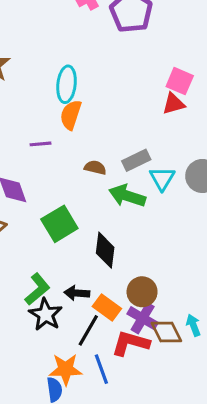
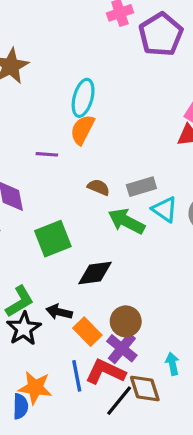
cyan triangle: (162, 178) -> (165, 209), turned -36
black diamond: (105, 250) -> (95, 273), turned 66
black line: (88, 330) -> (119, 401), moved
brown diamond: (166, 332) -> (145, 389), moved
blue line: (101, 369) -> (77, 376), moved

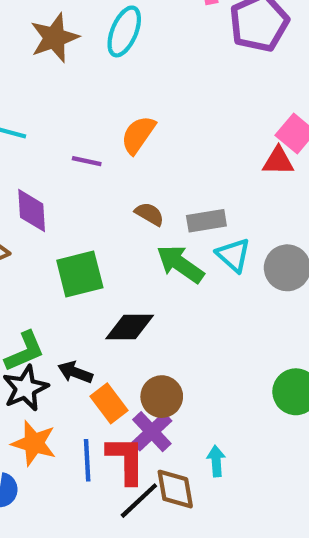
cyan ellipse: (83, 98) -> (124, 31), moved
red L-shape: (105, 372) -> (126, 460), turned 57
orange star: (35, 388) -> (34, 443), moved

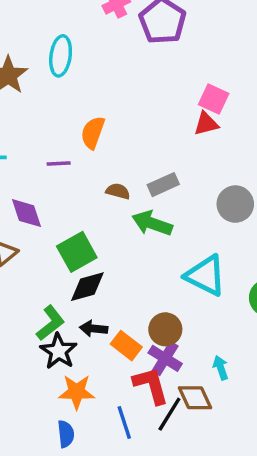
cyan triangle: (233, 255) -> (206, 275), moved, size x1.5
black diamond: (130, 327) -> (87, 287), moved
blue line: (87, 460) -> (124, 422), moved

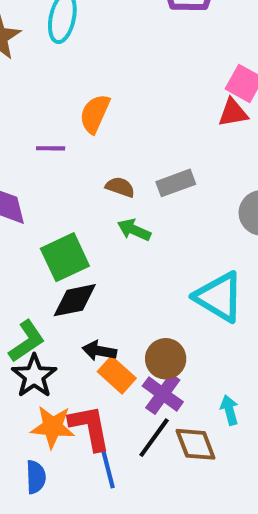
green arrow: (152, 223) -> (134, 230), moved, size x0.7
black arrow: (94, 329) -> (99, 351), moved
red L-shape: (151, 385) -> (90, 428), moved
black line: (169, 414) -> (154, 438), moved

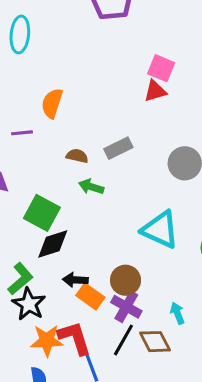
green square: (65, 257) -> (42, 213), turned -30

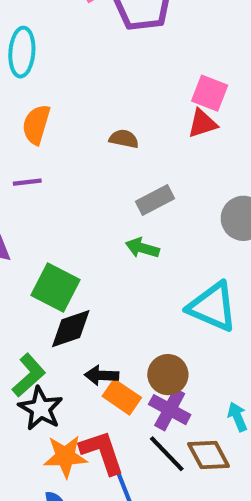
orange semicircle: (52, 103) -> (36, 124), moved
brown semicircle: (77, 156) -> (124, 139), moved
green arrow: (91, 187) -> (142, 248), moved
black line: (123, 340) -> (167, 454), turned -72

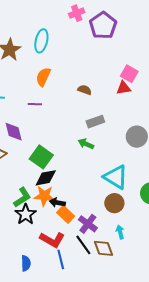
brown circle: (168, 375) -> (114, 203), moved
red L-shape: (102, 452) -> (52, 240), turned 130
orange star: (65, 456) -> (44, 196), moved

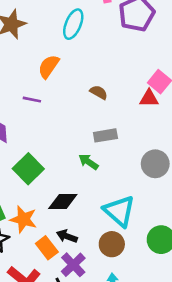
cyan ellipse: (41, 41) -> (73, 24), moved
black diamond: (46, 178) -> (63, 201), moved
black arrow: (57, 203) -> (67, 236), moved

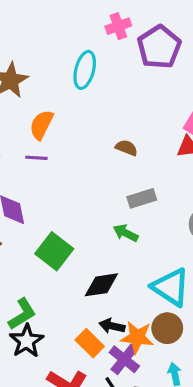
orange semicircle: (49, 67) -> (41, 125), moved
purple line: (32, 100) -> (36, 158), moved
orange star: (23, 219) -> (137, 337), moved

